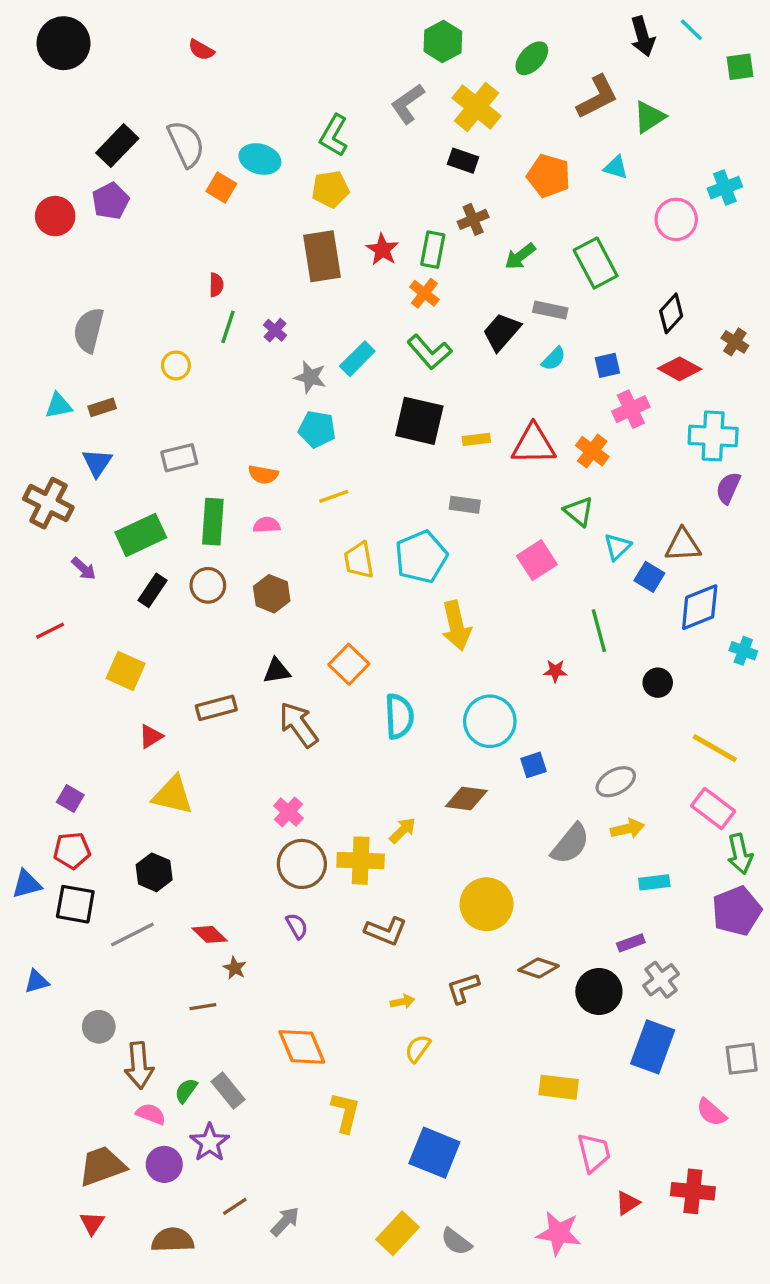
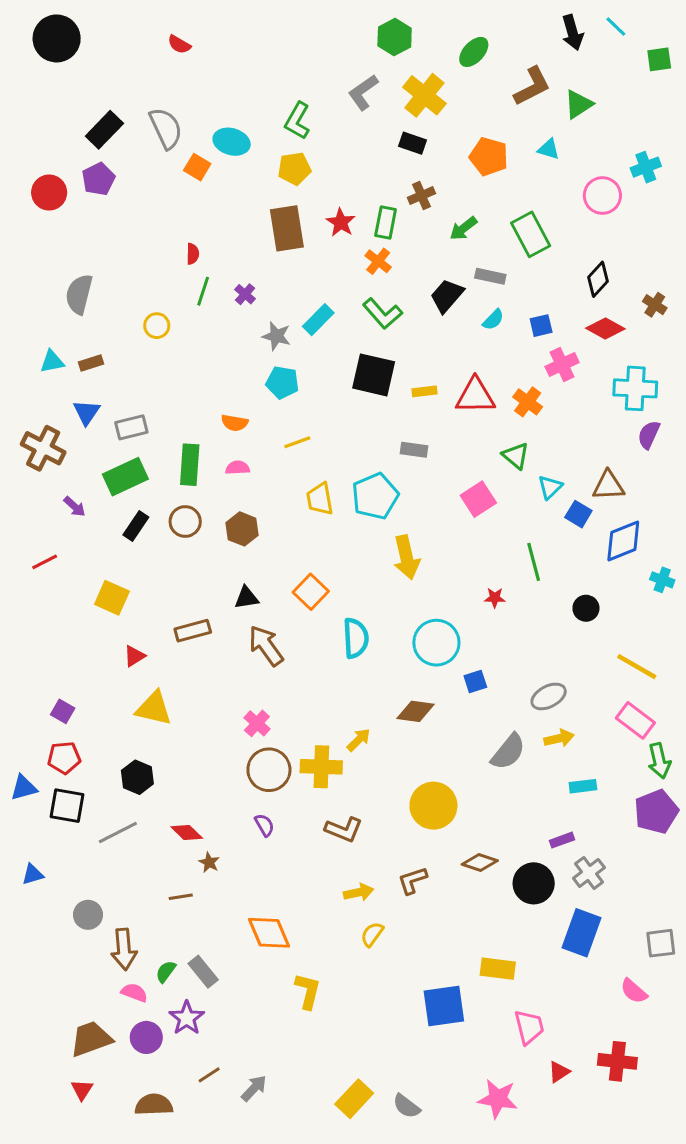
gray rectangle: (179, 458) -> (131, 427), moved
yellow arrow: (403, 1002) -> (359, 892), size x1.4
blue square: (434, 1153) -> (444, 1006), moved, turned -30

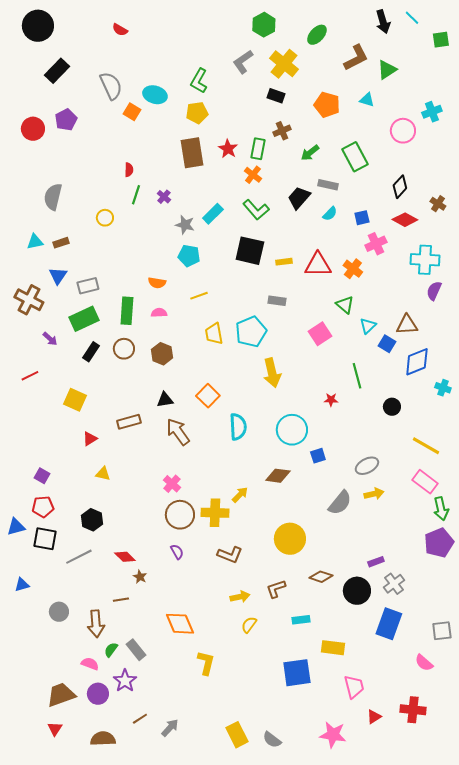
black rectangle: (104, 130) -> (57, 71), moved
yellow triangle: (154, 708) -> (103, 474), size x0.6
cyan rectangle: (583, 786) -> (301, 620), moved
brown arrow: (124, 949) -> (96, 624), moved
yellow rectangle: (354, 1099) -> (237, 735), turned -70

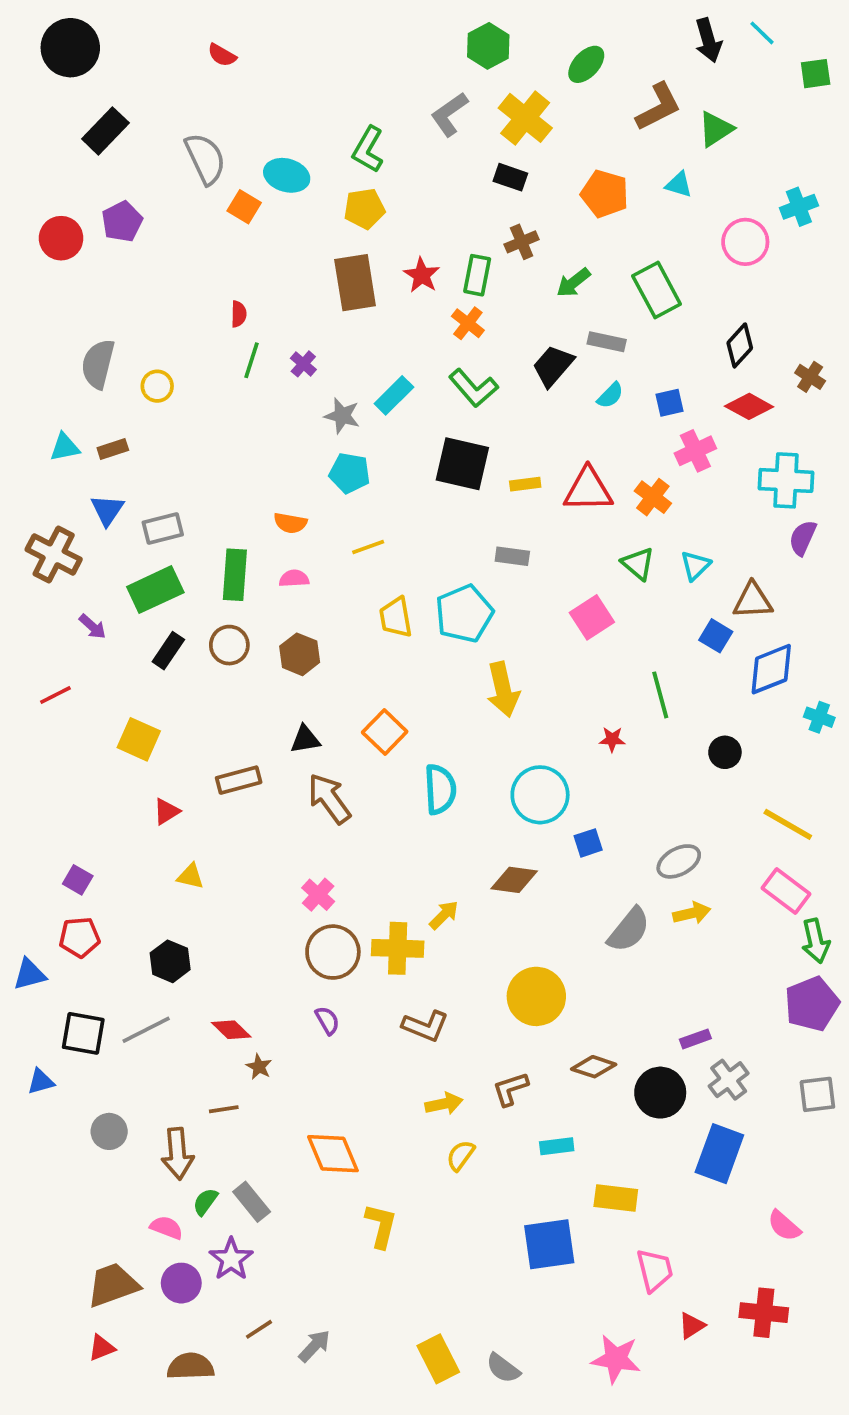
yellow circle: (105, 218) -> (157, 386), moved
cyan triangle: (368, 326) -> (695, 566), moved
black square: (45, 539) -> (83, 1033), moved
gray square: (442, 631) -> (817, 1094), moved
red triangle: (55, 729) -> (102, 1348), turned 35

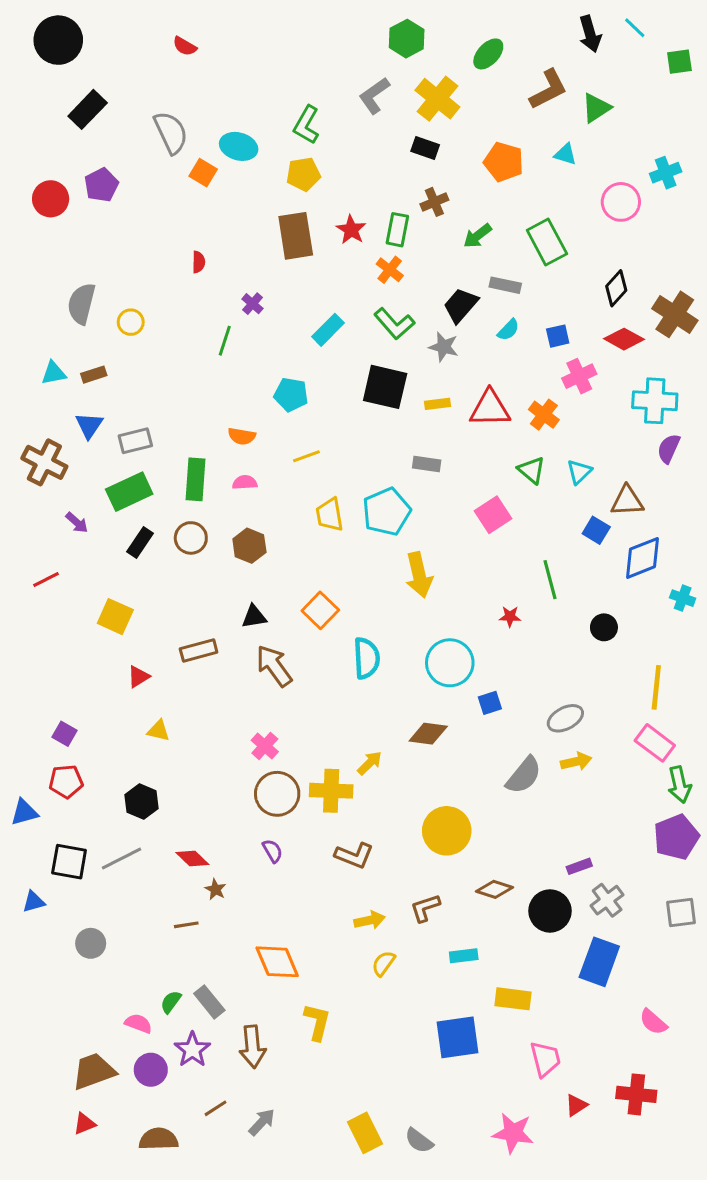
green line: (252, 360) -> (225, 341), moved
brown cross: (810, 377) -> (675, 314), size x1.8
gray star: (342, 416) -> (444, 347), moved
yellow line: (788, 824) -> (656, 687), turned 66
brown arrow: (178, 1154) -> (252, 1047), moved

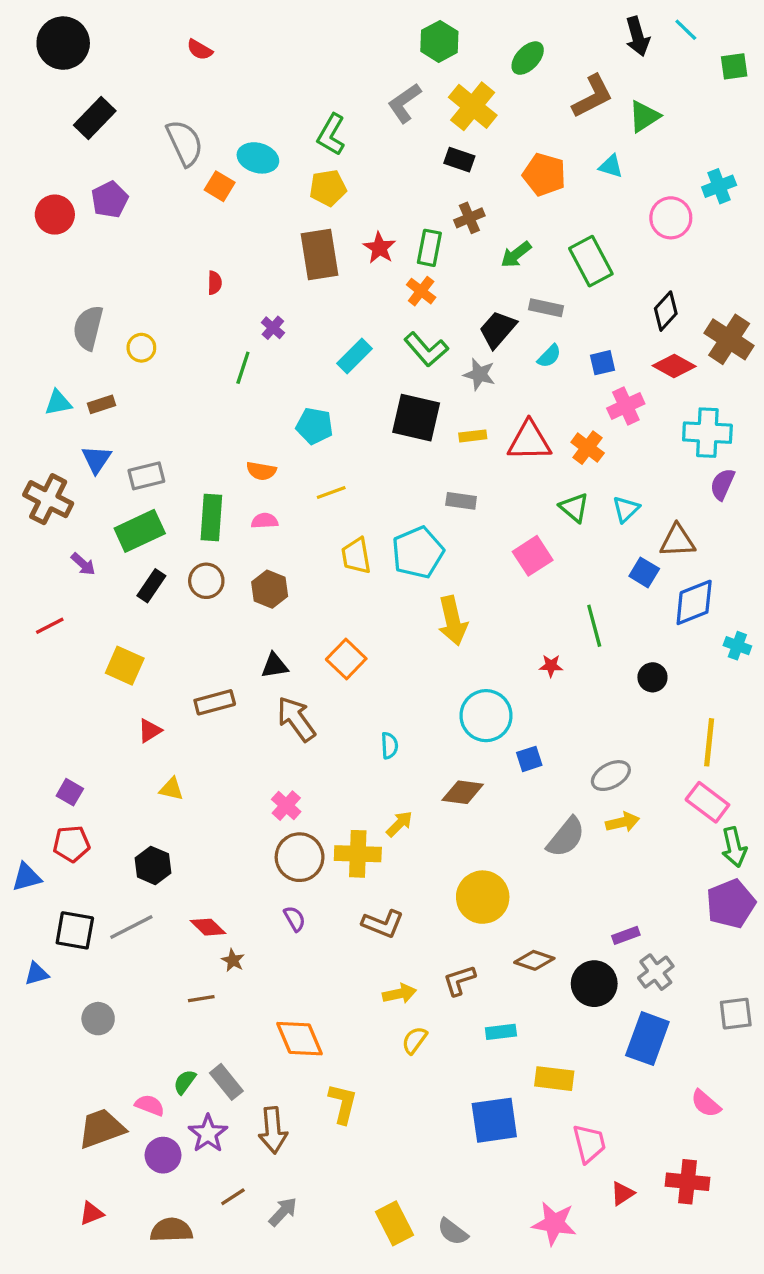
cyan semicircle: (367, 658) -> (389, 746), moved, size x0.6
gray square: (681, 913) -> (736, 1014), moved
brown trapezoid: (94, 1071) -> (101, 1128), moved

